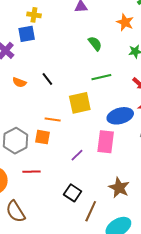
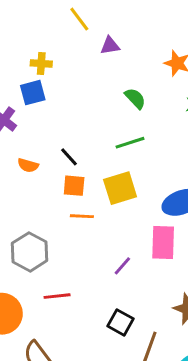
green line: (101, 77) -> (130, 143), moved
orange square: (43, 137) -> (74, 186), moved

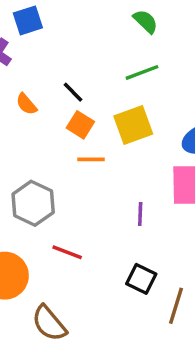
orange semicircle: (28, 165) -> (26, 104), turned 36
orange square: (74, 186) -> (80, 125), turned 30
purple line: (122, 266) -> (140, 214), turned -36
red line: (57, 296) -> (67, 252), turned 30

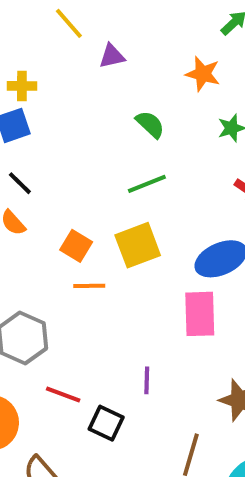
black line: (73, 92) -> (20, 183), moved
purple line: (140, 214) -> (147, 380), moved
black square: (141, 279) -> (106, 423), moved

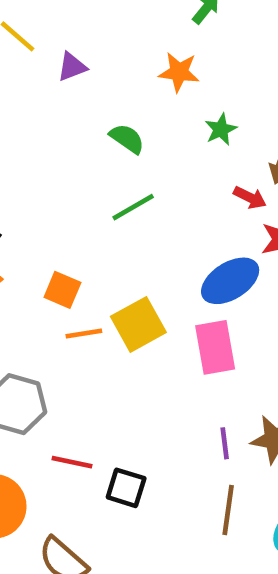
yellow square: (138, 245) -> (138, 324), moved
purple line: (147, 380) -> (225, 443), moved

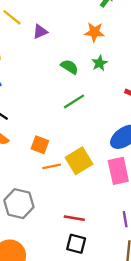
green star: (221, 129) -> (100, 63), moved
red line: (72, 462) -> (74, 218), moved

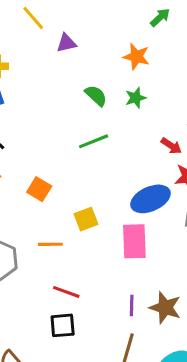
yellow square: (79, 161) -> (86, 219), size x0.7
orange line: (52, 166) -> (50, 244), moved
black square: (76, 244) -> (63, 325), turned -30

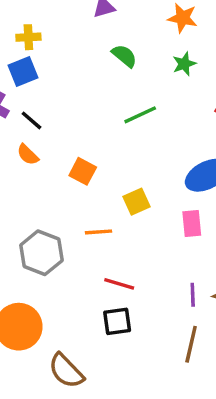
green semicircle: (96, 96) -> (124, 56), moved
pink rectangle: (134, 241) -> (192, 223), size x0.7

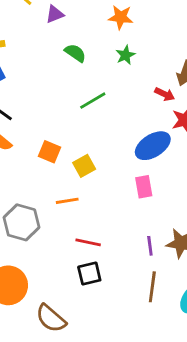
yellow square: (137, 202) -> (84, 166), moved

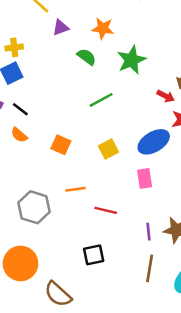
purple triangle: (55, 14) -> (61, 28), moved
orange star: (121, 17) -> (103, 28), moved
green star: (125, 55) -> (131, 60), size x1.6
yellow square: (84, 166) -> (108, 149), moved
red line: (88, 242) -> (106, 210), moved

